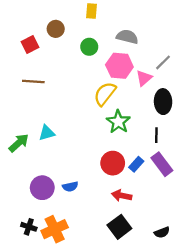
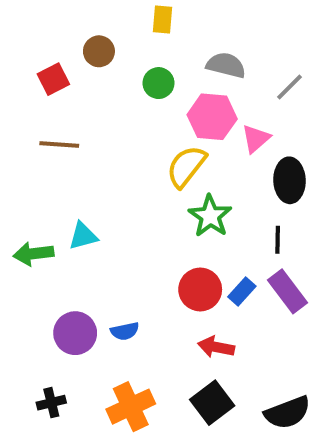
gray line: (163, 62) -> (290, 87), moved
green arrow: (19, 143) -> (33, 254), turned -145
black cross: (29, 227) -> (51, 403), turned -32
orange cross: (55, 229) -> (131, 407), moved
black semicircle: (162, 232) -> (288, 413), size x1.6

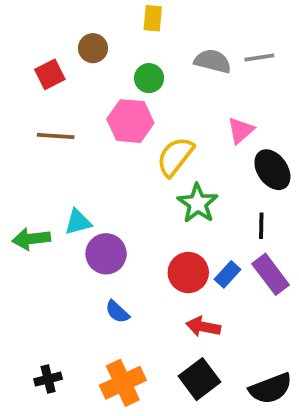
gray line: (290, 87) -> (259, 58), moved, turned 36
pink hexagon: (212, 117) -> (130, 121), moved
black ellipse: (290, 180) -> (272, 170), turned -33
blue semicircle: (125, 331) -> (117, 312), turned 55
purple circle: (75, 333) -> (106, 254), moved

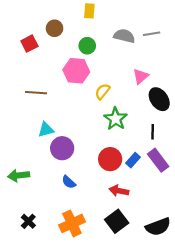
brown line: (56, 136) -> (36, 93), moved
yellow semicircle: (175, 157) -> (102, 92), size x0.7
green arrow: (31, 239) -> (19, 175), moved
black cross: (48, 379) -> (28, 221), turned -32

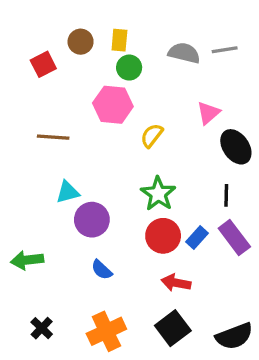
yellow rectangle: (89, 11) -> (119, 40), moved
green star: (116, 119) -> (158, 194), moved

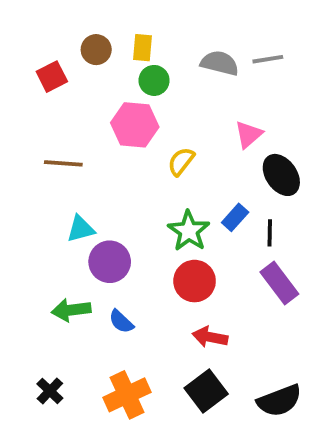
blue rectangle: (197, 237) -> (235, 217), moved
green arrow: (27, 260) -> (71, 310), moved

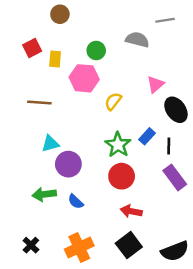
yellow rectangle: (142, 48) -> (55, 59), moved
brown circle: (96, 50) -> (60, 14), moved
gray line: (268, 59) -> (165, 20), moved

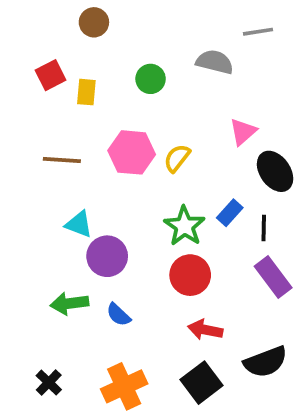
pink hexagon: (84, 78) -> (132, 152), moved
cyan triangle: (50, 144) -> (79, 224), turned 36
black semicircle: (175, 251) -> (266, 362), moved

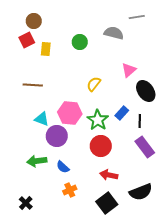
brown circle: (94, 22) -> (34, 21), moved
pink hexagon: (132, 152) -> (70, 113), moved
orange cross: (124, 386) -> (70, 190), moved, size x0.6

